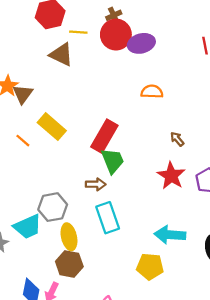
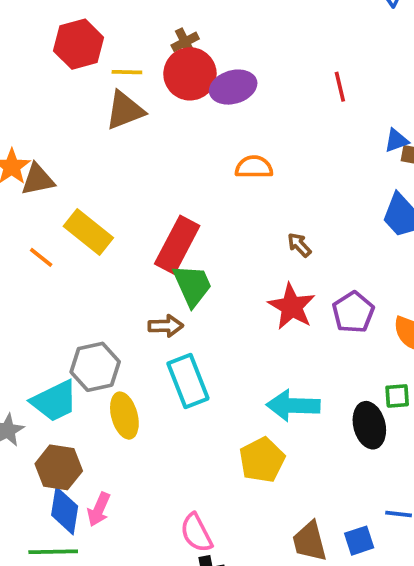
brown triangle: (61, 55) -> (125, 110), moved, turned -45
brown triangle: (23, 94) -> (38, 180), turned 45
brown hexagon: (69, 264) -> (59, 467), moved
yellow pentagon: (150, 266) -> (262, 460), turned -30

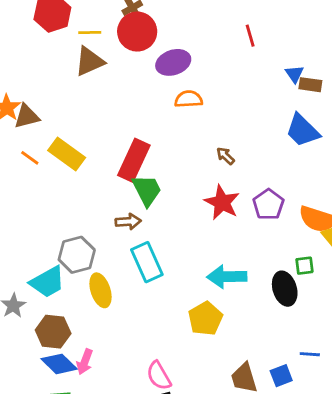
purple ellipse: (233, 87) -> (173, 62), moved
blue triangle: (396, 141) -> (294, 74), turned -42
orange line: (41, 257) -> (30, 158), moved
blue diamond: (65, 511) -> (59, 364), turned -52

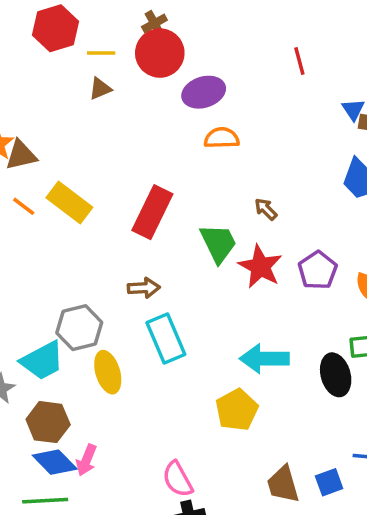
brown triangle: (90, 61) -> (100, 89), size x0.6
green trapezoid: (147, 190) -> (218, 243), moved

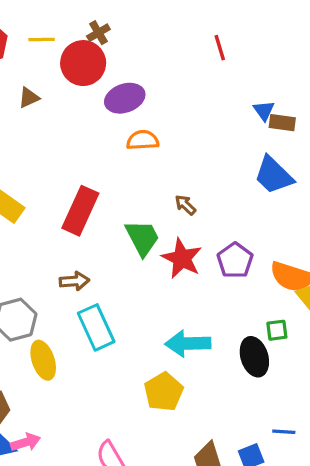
brown cross: (154, 23) -> (98, 33), moved
yellow line: (101, 53) -> (42, 39), moved
red line: (299, 61) -> (220, 48), moved
pink arrow: (86, 460) -> (26, 442), turned -128

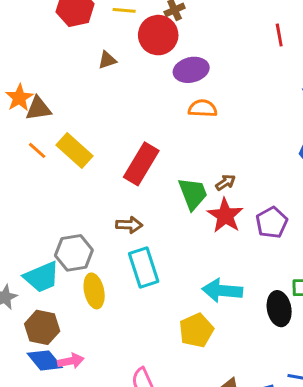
brown arrow: (185, 205) -> (225, 182), moved, turned 96

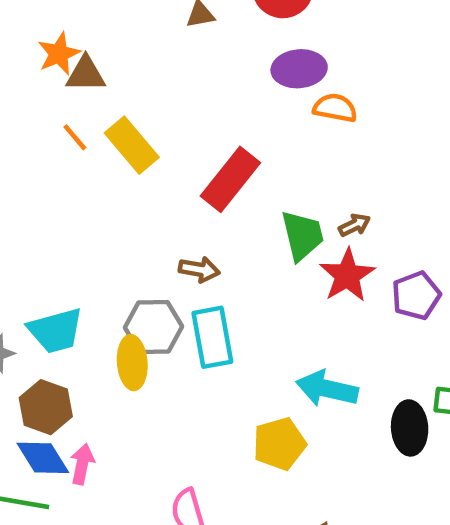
purple ellipse: (191, 70) -> (299, 69), moved
gray hexagon: (74, 253) -> (154, 327), moved
pink arrow: (71, 361) -> (82, 464), turned -75

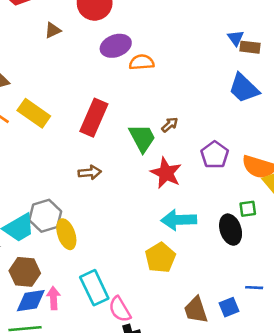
red star: (347, 275) -> (166, 173), moved
gray hexagon: (154, 327) -> (45, 216), moved
cyan rectangle: (212, 337) -> (94, 288), moved
blue diamond: (43, 458) -> (31, 301), turned -52

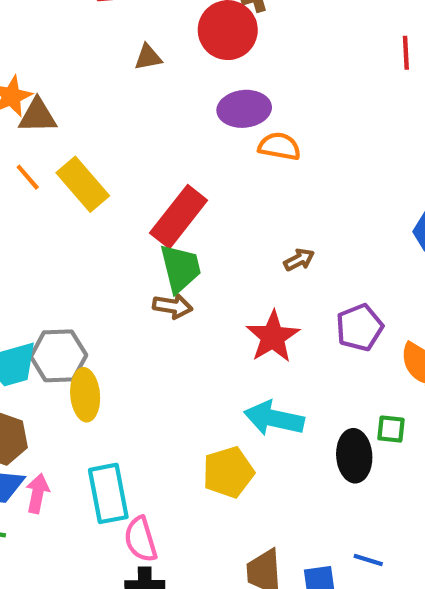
green trapezoid: (142, 138) -> (180, 268), moved
brown arrow: (90, 172) -> (173, 306), moved

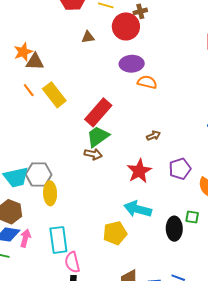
green trapezoid: (180, 268) -> (98, 137), turned -115

